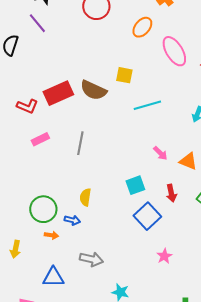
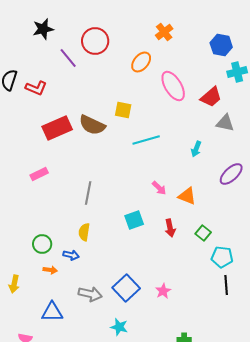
purple line: (37, 23) -> (68, 58), moved
red L-shape: (27, 106) -> (36, 88), moved
gray line: (80, 143) -> (88, 193), moved
green circle: (43, 209) -> (42, 244), size x0.7
blue square: (147, 216) -> (126, 288), moved

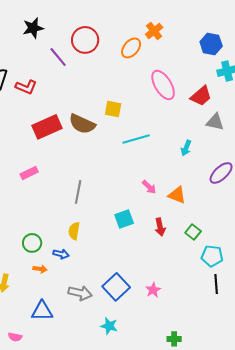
orange ellipse: (141, 62) -> (131, 48), moved

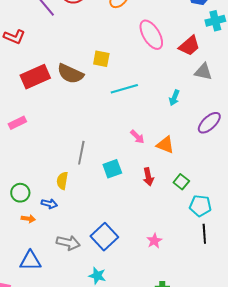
gray line: (78, 192) -> (81, 153), moved
pink star: (153, 290) -> (154, 241), moved

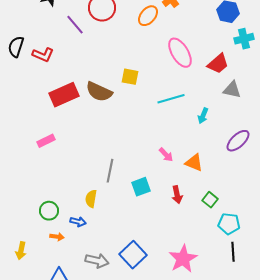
cyan line: (124, 89) -> (171, 99), moved
pink star: (154, 241) -> (183, 259), size x1.8

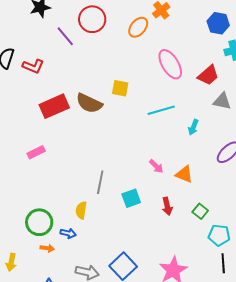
green circle: (49, 211) -> (39, 222), size x1.4

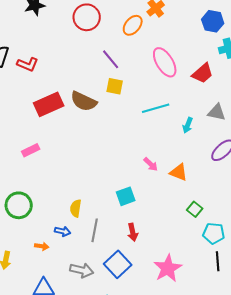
purple line: (65, 36) -> (111, 59), moved
gray triangle: (222, 101) -> (217, 112), moved
gray line: (100, 182) -> (95, 230), moved
red arrow: (167, 206) -> (133, 232), moved
green circle: (39, 222) -> (19, 205), moved

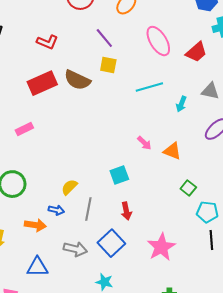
red L-shape: (28, 64) -> (47, 42), moved
yellow semicircle: (76, 208) -> (69, 187), turned 36
orange arrow: (42, 246) -> (35, 225), size x1.5

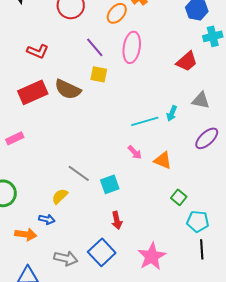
pink ellipse: (158, 41) -> (132, 47), moved, turned 40
cyan line: (149, 87) -> (145, 121), moved
gray line: (88, 209) -> (79, 173), moved, turned -65

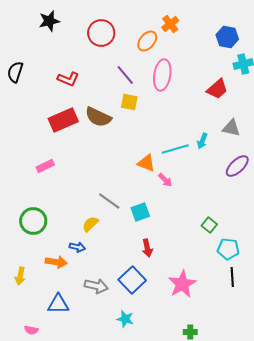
orange triangle: (163, 160) -> (146, 163), moved

